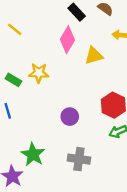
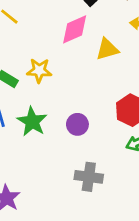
pink diamond: (67, 40) -> (75, 29), turned 35
green star: (33, 154) -> (32, 122), moved

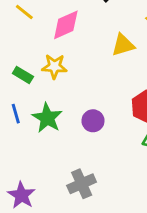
pink diamond: (75, 29) -> (66, 25), moved
gray cross: (89, 177) -> (82, 184), moved, turned -32

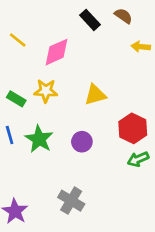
yellow triangle: (123, 45) -> (95, 95), moved
gray cross: (82, 184) -> (71, 201), turned -35

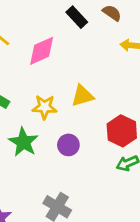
yellow star: (46, 91) -> (45, 107), moved

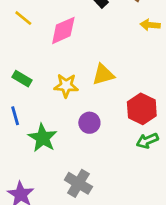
green star: (23, 142) -> (43, 138), moved

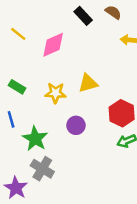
gray cross: (78, 183) -> (42, 169), moved

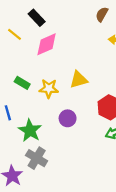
brown semicircle: (113, 12) -> (102, 14), turned -96
black rectangle: (83, 16) -> (37, 18), moved
green rectangle: (17, 87) -> (22, 83), moved

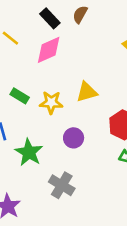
brown semicircle: (102, 14) -> (80, 14), moved
black rectangle: (37, 18) -> (50, 18), moved
gray cross: (37, 158) -> (62, 185), moved

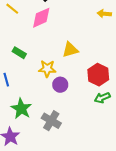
yellow star: (51, 102) -> (47, 69), moved
green star: (29, 152) -> (21, 109), moved

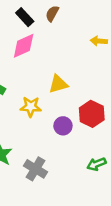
purple circle: (60, 85) -> (63, 126), moved
green arrow: (102, 98) -> (96, 164), moved

